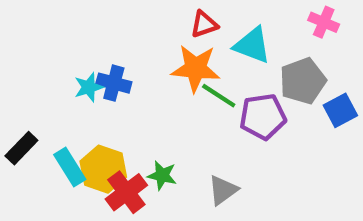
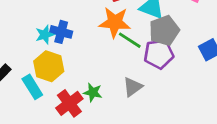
gray pentagon: (303, 81) -> (164, 31), moved
yellow hexagon: (103, 169) -> (49, 66), moved
gray triangle: (223, 190) -> (133, 87), moved

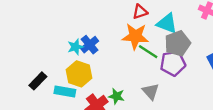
blue cross: (61, 32) -> (90, 45), turned 36
cyan rectangle: (32, 87) -> (65, 92), turned -48
gray triangle: (133, 87) -> (151, 92), turned -36

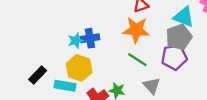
cyan triangle: (167, 23) -> (184, 17), moved
blue cross: (90, 45) -> (90, 38), turned 30
green line: (148, 52) -> (137, 60), moved

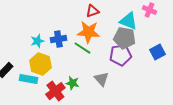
gray pentagon: (179, 37) -> (124, 38), turned 30
blue cross: (90, 38) -> (58, 39), moved
green line: (137, 60) -> (82, 48), moved

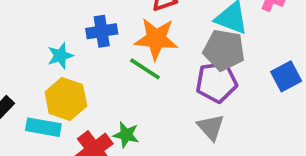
blue cross: (58, 39) -> (102, 31), moved
gray triangle: (101, 79) -> (211, 127), moved

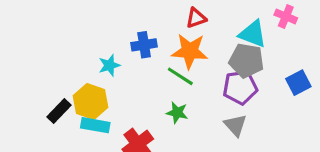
yellow hexagon: (66, 99) -> (90, 102), moved
green star: (126, 135) -> (177, 113), moved

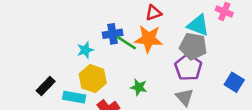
green line: (180, 76) -> (126, 43), moved
blue square: (298, 83) -> (234, 82), moved, turned -30
purple pentagon: (240, 87) -> (188, 67), turned -30
yellow hexagon: (90, 102) -> (93, 79), moved

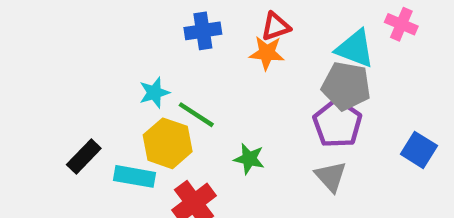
blue cross: (113, 34) -> (203, 31), moved
orange star: (149, 39) -> (267, 53), moved, size x0.7
green line: (126, 43) -> (196, 115), moved

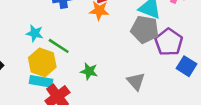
cyan star: (154, 93) -> (35, 33), turned 30
purple pentagon: (337, 123) -> (169, 42), moved
cyan rectangle: (135, 176) -> (41, 81), moved

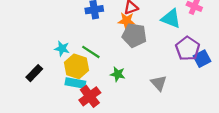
gray pentagon: (145, 30) -> (134, 35), moved
cyan star: (35, 33) -> (62, 49), moved
blue square: (186, 66) -> (202, 59), moved, turned 30

